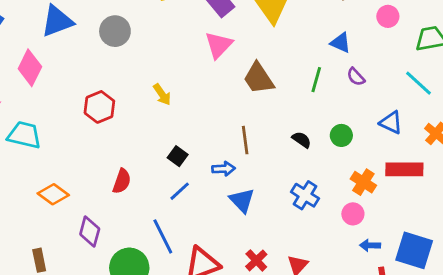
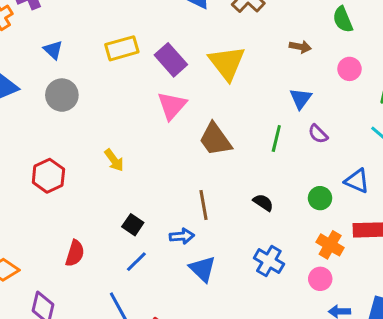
blue triangle: (341, 43) -> (301, 99), turned 45
green circle: (341, 135) -> (320, 198), moved

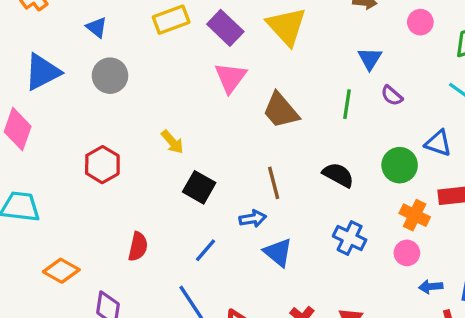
green circle: (320, 198) -> (400, 165), size x1.4
black semicircle: (263, 203) -> (338, 175), size x1.4
black square: (133, 225) -> (199, 187), moved, size x1.4

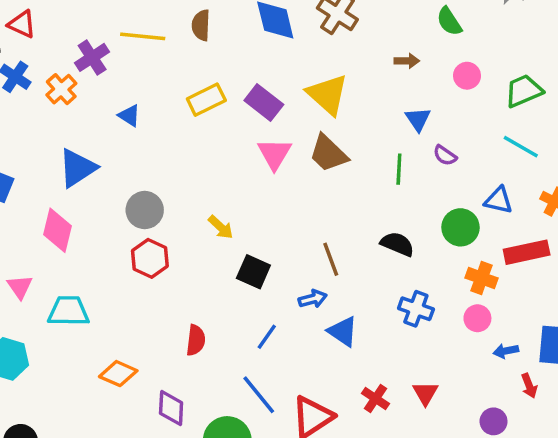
gray circle: (110, 76) -> (145, 210), moved
brown trapezoid: (281, 110) -> (328, 153), moved

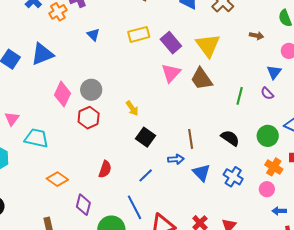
blue triangle: (418, 119) -> (274, 72), moved
blue triangle: (77, 168) -> (42, 54), moved
pink diamond: (58, 230) -> (62, 94), moved
blue triangle: (343, 331) -> (201, 173), moved

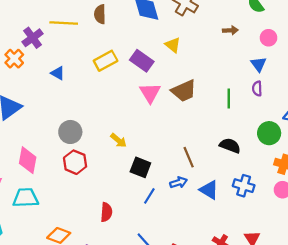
yellow triangle: (208, 45) -> (173, 45), moved, size x0.6
brown trapezoid: (202, 79) -> (184, 91), turned -65
purple semicircle: (267, 93) -> (257, 89), turned 56
pink diamond: (62, 94) -> (28, 160), moved
blue line: (146, 175) -> (149, 196), moved

